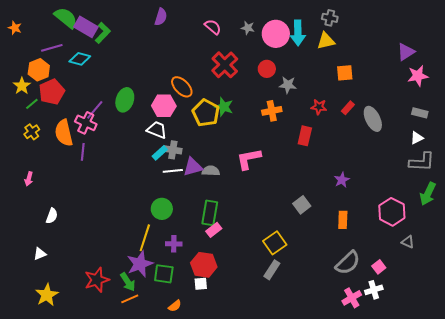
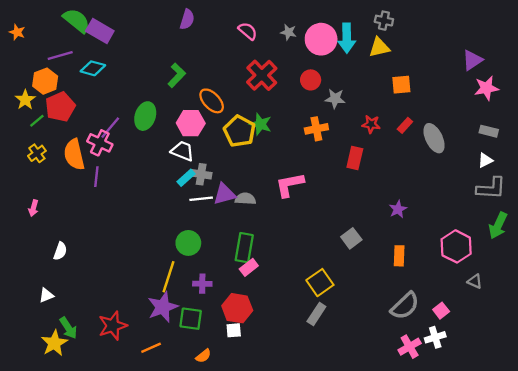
green L-shape: (103, 33) -> (177, 75), moved
green arrow: (128, 282) -> (68, 328), moved

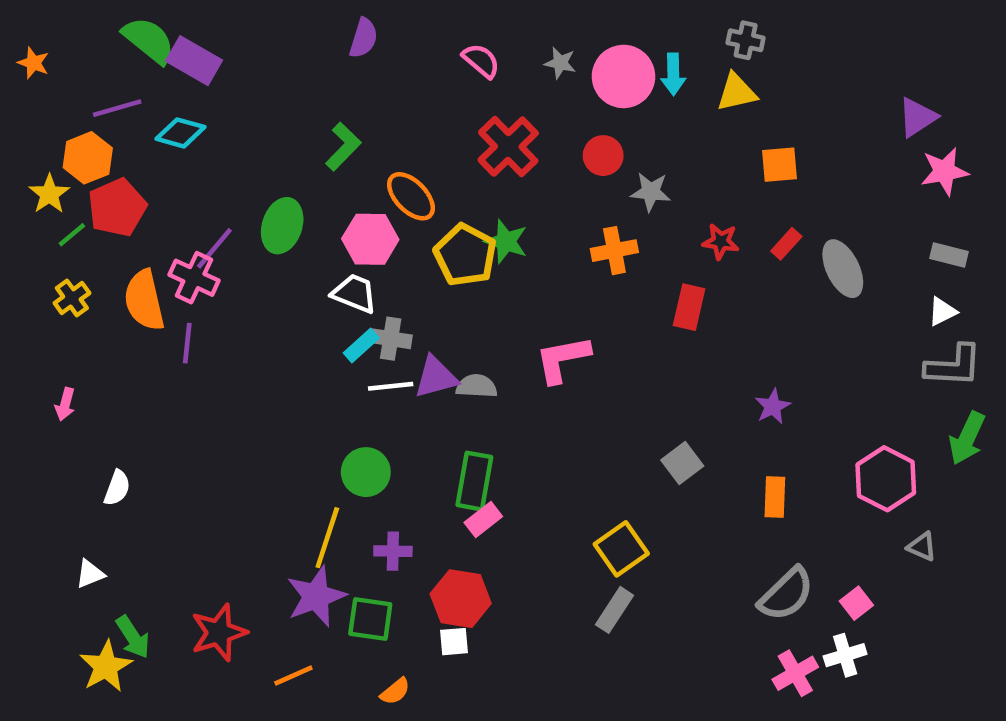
cyan arrow: (347, 38) -> (673, 74), size x0.7

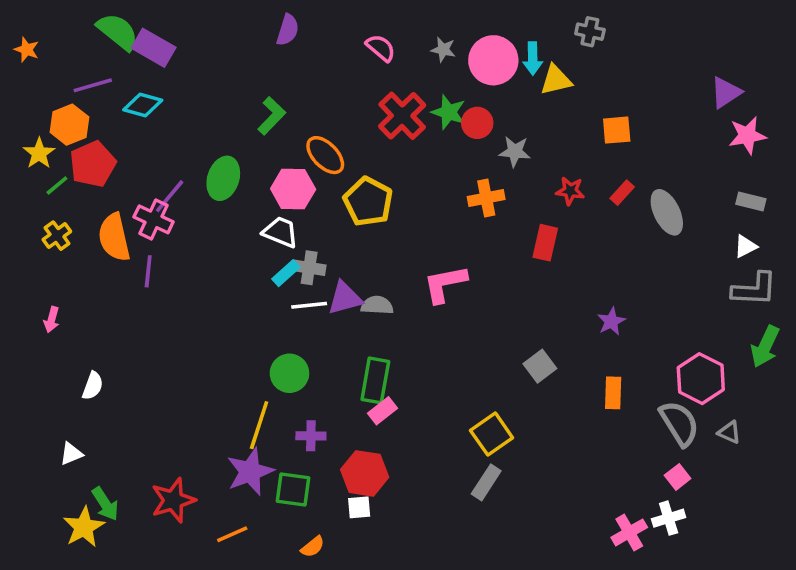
yellow triangle: (737, 92) -> (556, 80), moved
green star: (506, 241) -> (449, 112), moved
gray semicircle: (786, 594) -> (679, 423), moved, turned -78

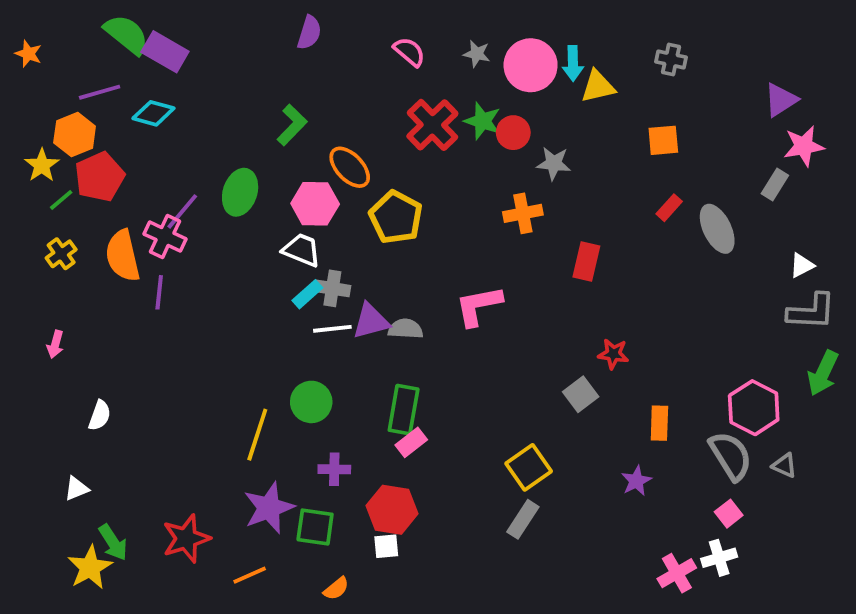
gray cross: (590, 32) -> (671, 59), moved
red star: (570, 191) -> (613, 354), moved
gray rectangle: (751, 202) -> (775, 185), moved, turned -72
purple star: (611, 321) -> (636, 481), moved
yellow line: (259, 425) -> (257, 435), moved

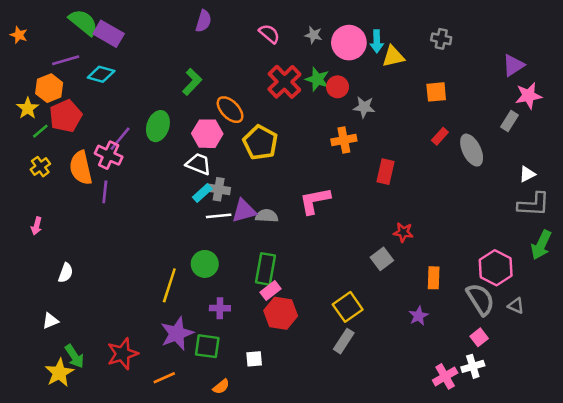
red hexagon: (392, 510) -> (281, 313), moved

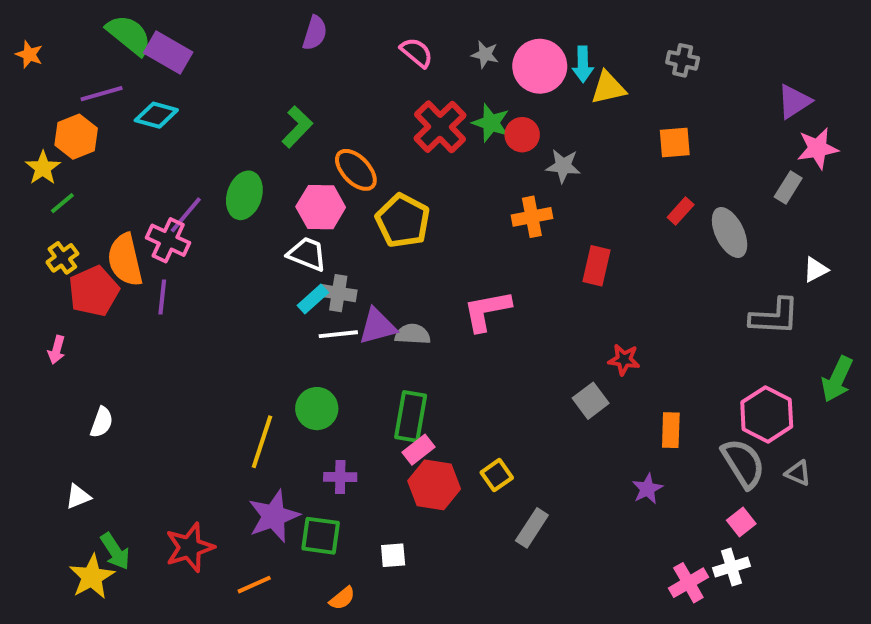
red pentagon: (66, 116) -> (94, 291), moved
gray L-shape: (534, 204) -> (775, 317), moved
yellow square: (348, 307) -> (497, 475), moved, size x0.7

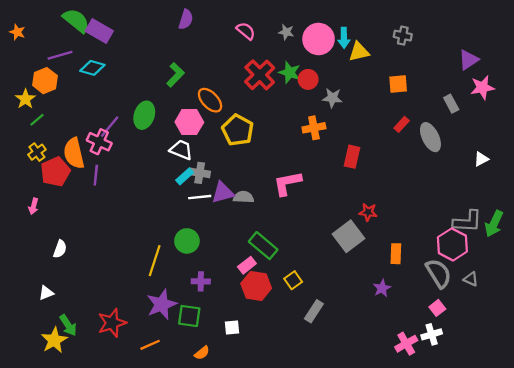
gray rectangle: (788, 187) -> (451, 104), moved, turned -60
gray L-shape: (775, 317) -> (467, 221), moved
gray square: (591, 401) -> (349, 236), size x1.5
green rectangle: (411, 416) -> (263, 246), moved, turned -60

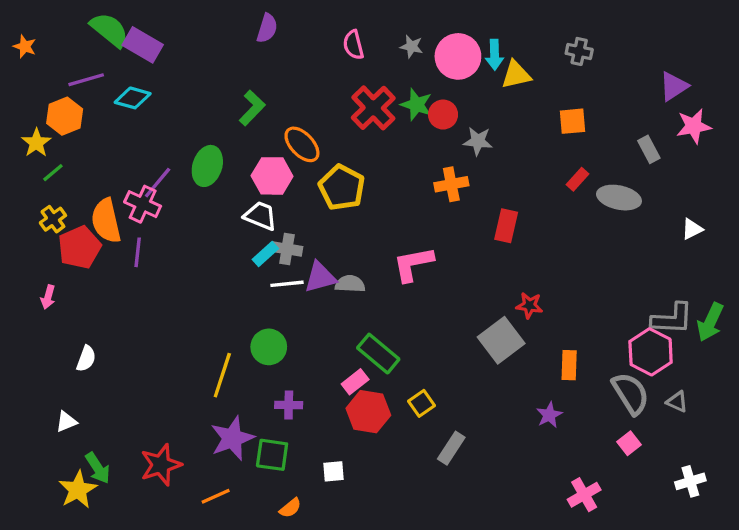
pink semicircle: (246, 31) -> (353, 45), turned -144
gray ellipse: (430, 137) -> (619, 198), turned -52
white cross: (432, 334) -> (690, 481), moved

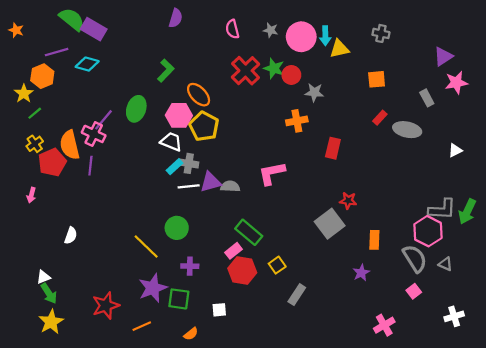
yellow pentagon: (342, 188) -> (204, 126), moved
white semicircle: (86, 359) -> (71, 236), moved
yellow line: (222, 375) -> (146, 246), turned -64
green arrow: (98, 468) -> (49, 293), moved

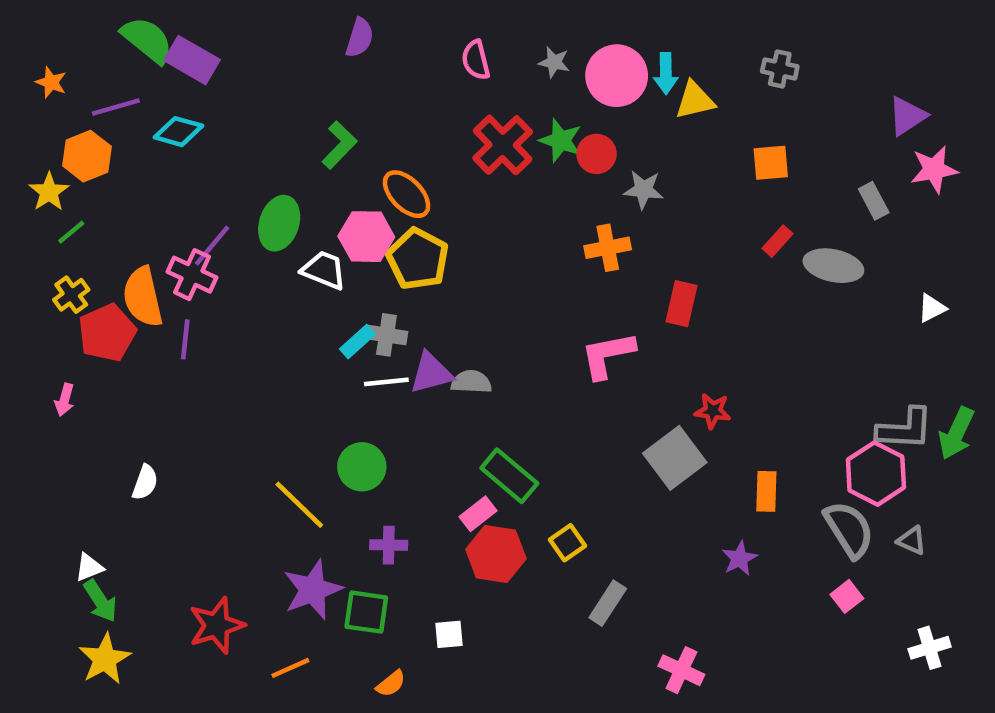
orange star: (16, 30) -> (51, 82), moved
white trapezoid: (171, 142) -> (324, 270), moved
pink L-shape: (272, 173) -> (608, 355), moved
pink cross: (384, 325) -> (681, 670), moved, turned -35

